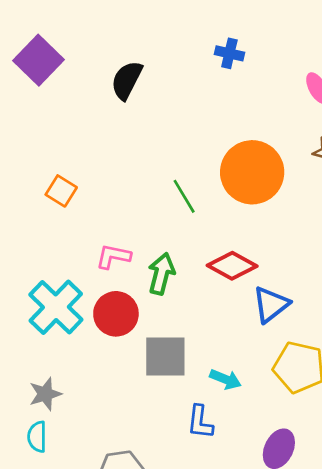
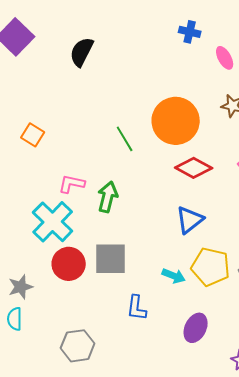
blue cross: (229, 53) -> (190, 32), moved
red diamond: (232, 266) -> (194, 168), moved
cyan cross: (56, 307) -> (53, 222), moved
red circle: (116, 314) -> (69, 264), moved
cyan arrow: (225, 379) -> (174, 276), moved

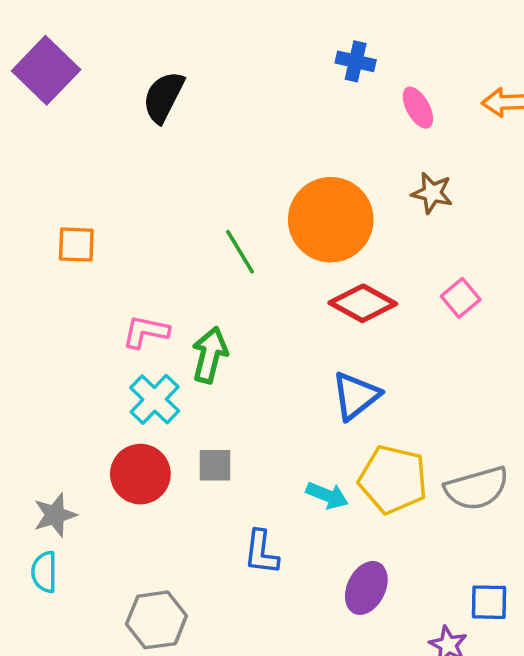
orange square: (33, 135) -> (76, 245), turned -30
cyan cross: (53, 222) -> (155, 399), moved, size x0.7
gray square: (111, 259) -> (215, 465), size x0.6

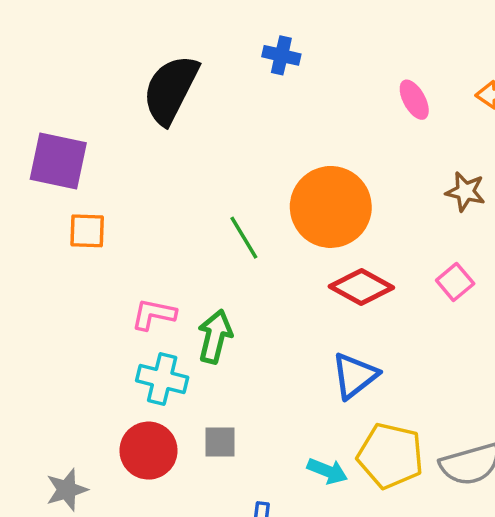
blue cross: (356, 61) -> (281, 55), moved
purple square: (46, 70) -> (58, 161), moved, turned -32
black semicircle: (163, 97) -> (171, 89), size x1.4
brown star: (432, 193) -> (465, 192), moved
cyan cross: (155, 399) -> (162, 379), turned -30

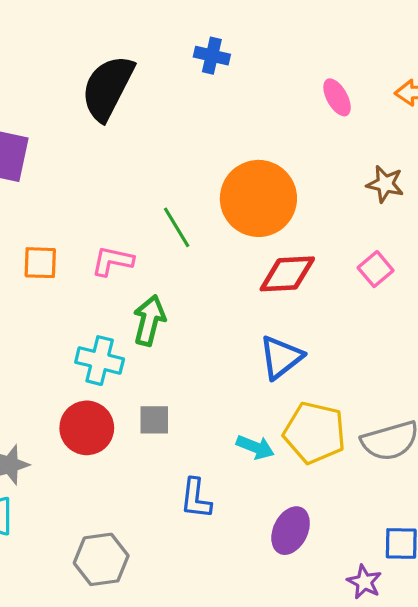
orange square: (87, 231) -> (40, 263), moved
red diamond: (361, 287) -> (287, 274), turned -32
pink L-shape: (154, 314) -> (112, 261), moved

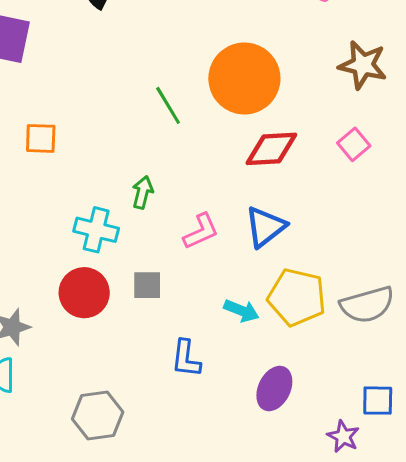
brown star: (385, 184) -> (363, 65), size x1.4
pink L-shape: (112, 261) -> (201, 231), moved, turned 144
green arrow: (149, 320) -> (143, 192), size x0.7

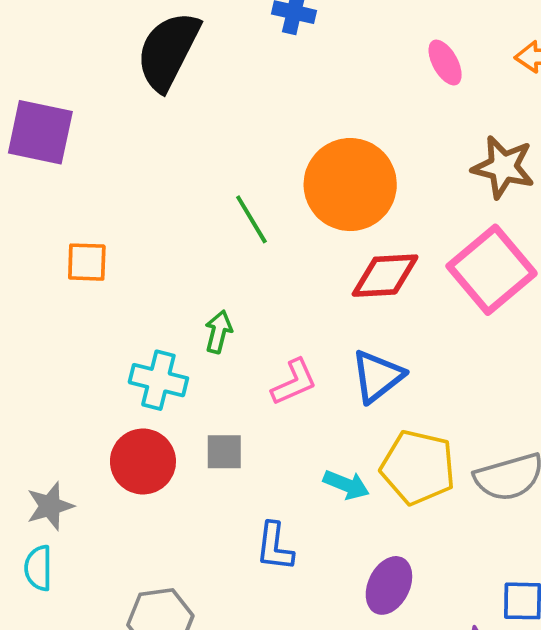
pink square: (354, 144) -> (492, 270), size x2.0

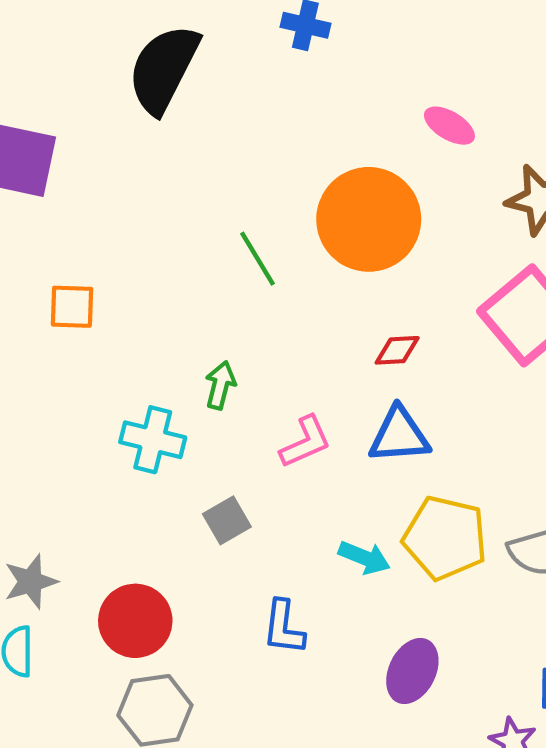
pink ellipse: (445, 63) -> (449, 126), moved, turned -30
red diamond: (385, 276) -> (397, 350), moved, size x0.6
blue triangle: (377, 376) -> (399, 435), turned 34
gray square: (224, 452) -> (227, 520), turned -30
red circle: (143, 461) -> (135, 621), moved

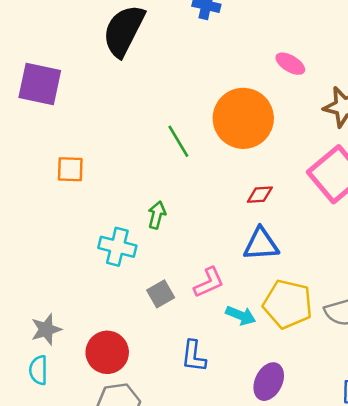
pink L-shape: (305, 442) -> (209, 282), moved

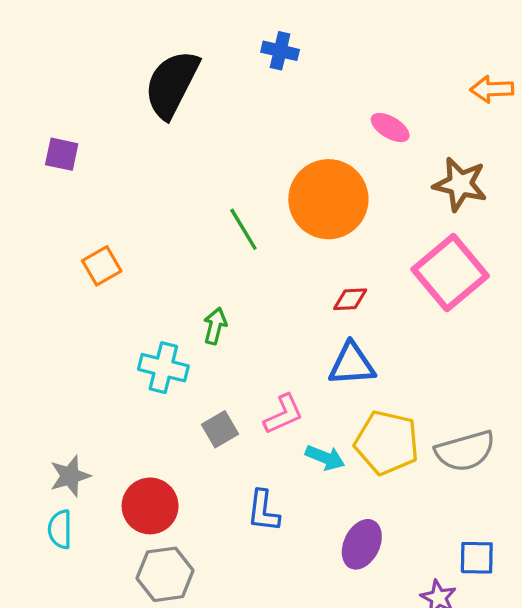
purple square: (40, 84) -> (62, 154), size x0.6
orange square: (70, 169) -> (102, 266), turned -32

